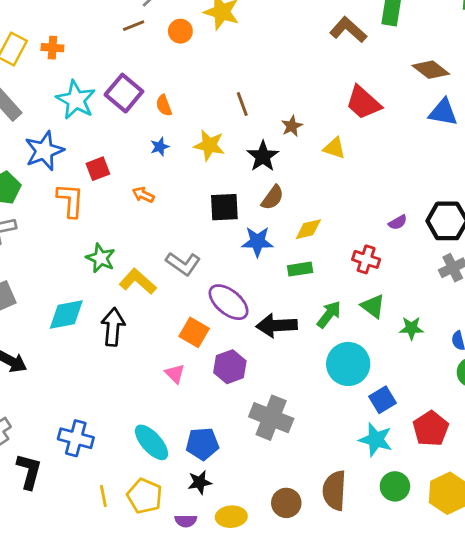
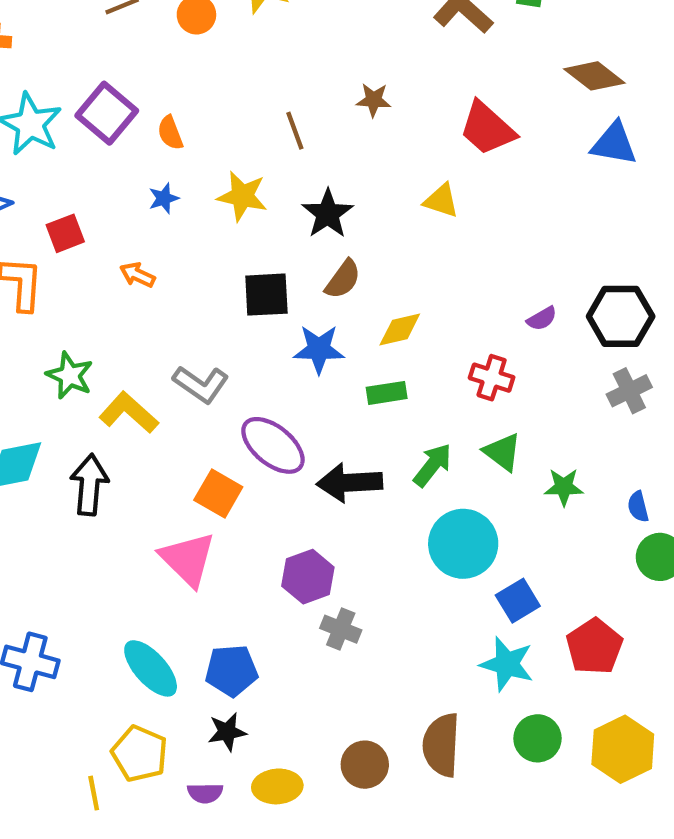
brown star: (292, 126) -> (374, 100), moved, turned 30
purple hexagon: (230, 367) -> (308, 577), moved
pink triangle: (175, 374) -> (188, 559), size x1.8
gray cross: (271, 418) -> (341, 629), size x0.6
yellow line: (103, 496) -> (94, 793), moved

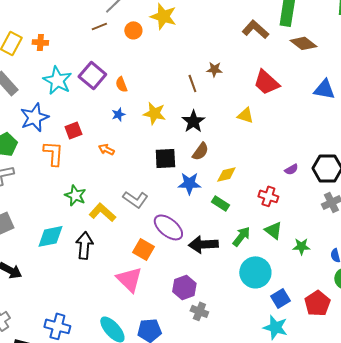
brown diamond: (594, 76) -> (303, 43), moved
brown line: (295, 131) -> (192, 83), moved
green rectangle: (387, 393) -> (220, 203), turned 42
red pentagon: (594, 647) -> (317, 303), moved

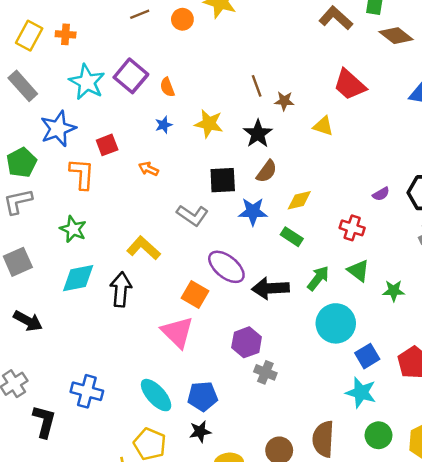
brown star: (214, 69) -> (284, 101), moved
green star: (75, 195) -> (73, 229), moved
gray L-shape: (135, 199) -> (192, 215), moved

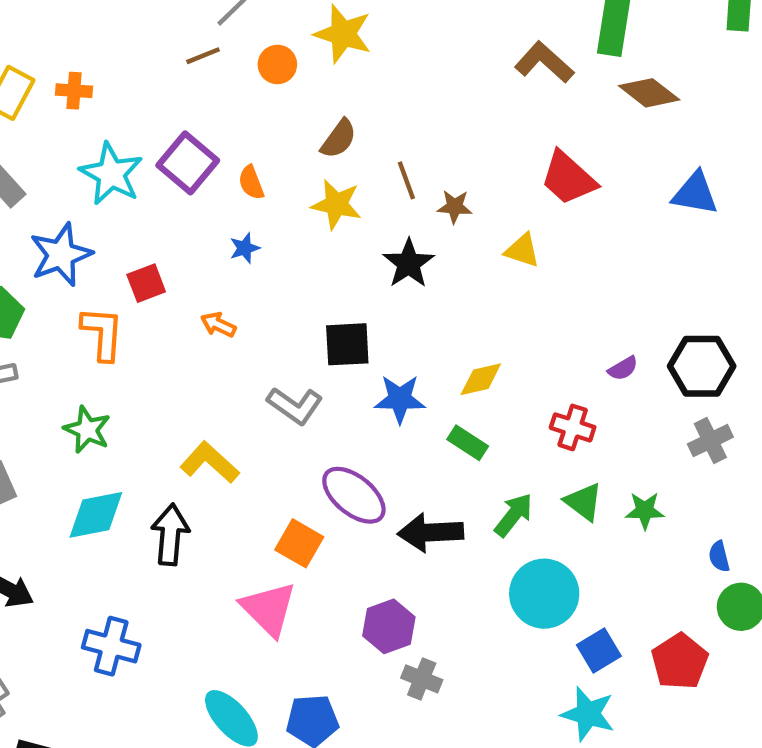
yellow star: (209, 124) -> (336, 204), moved
brown semicircle: (267, 171) -> (339, 139), moved
green star: (394, 291) -> (645, 511), moved
blue cross: (87, 391) -> (111, 646), moved

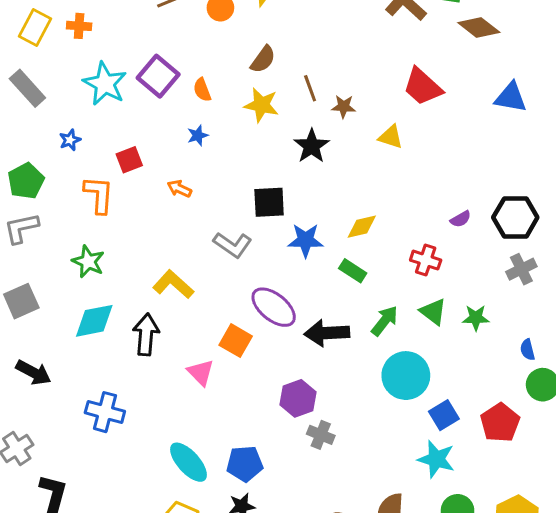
blue star: (61, 255) -> (70, 140), size x0.5
pink triangle: (269, 609) -> (201, 372), moved, size x0.7

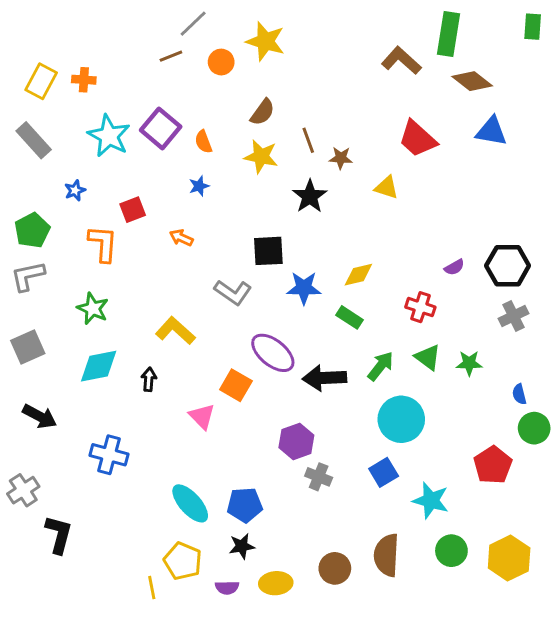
blue triangle: (511, 97) -> (491, 131), moved
black arrow: (146, 335) -> (149, 379), size x0.6
blue square: (444, 415) -> (384, 472), moved

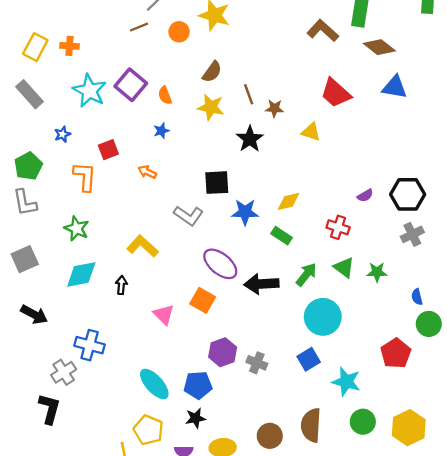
gray L-shape: (28, 276) -> (25, 203), turned -88
orange square: (236, 385) -> (203, 300), moved
purple hexagon: (296, 441) -> (223, 352), moved
gray cross: (23, 490) -> (64, 372), moved

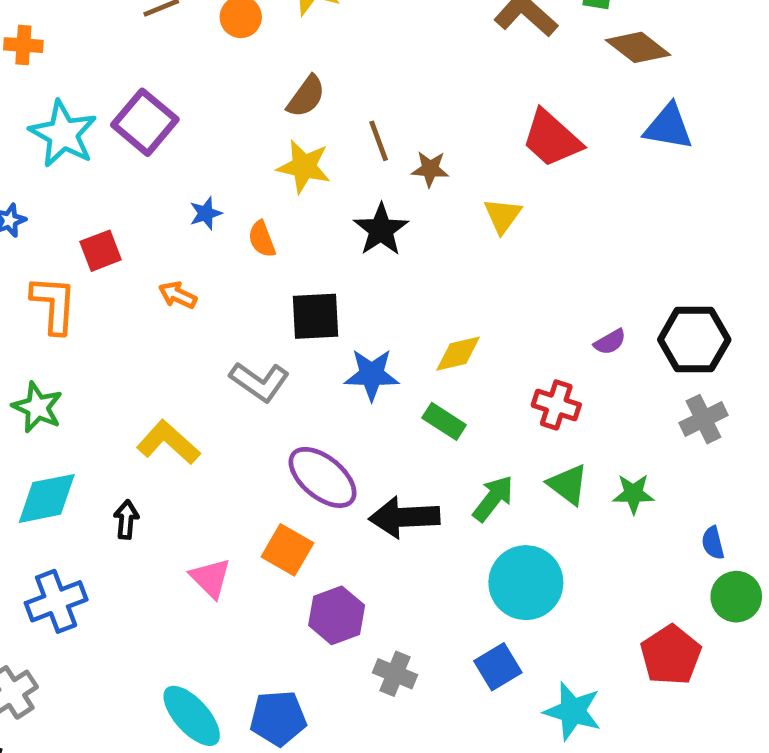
orange semicircle: (165, 95) -> (262, 239), moved
yellow triangle: (311, 132) -> (503, 216), turned 48
blue cross: (90, 345) -> (56, 601), moved, turned -36
purple hexagon: (223, 352) -> (337, 615), moved

